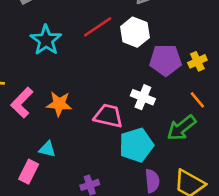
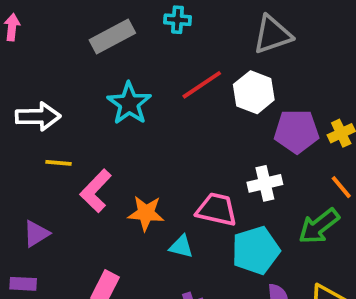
white cross: (143, 97) -> (265, 183), turned -35
orange star: (59, 104) -> (146, 213), moved
cyan triangle: (47, 149) -> (181, 247), moved

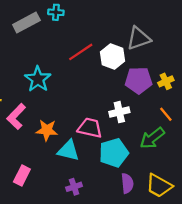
cyan cross: (178, 20) -> (56, 12), moved
gray triangle: (272, 35) -> (139, 38), moved
cyan star: (129, 103) -> (38, 79), moved
cyan triangle: (181, 247) -> (68, 151), size x1.5

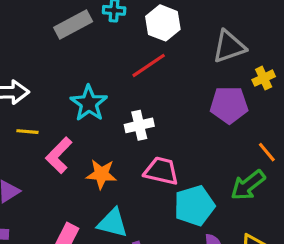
white hexagon: (113, 56) -> (163, 23), moved
yellow cross: (166, 81) -> (264, 78), moved
white cross: (119, 112) -> (139, 125), moved
cyan triangle: (68, 151) -> (112, 223), moved

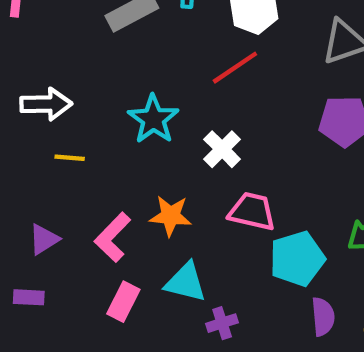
white cross: (139, 125) -> (222, 149), turned -32
pink L-shape: (59, 155) -> (113, 237), moved

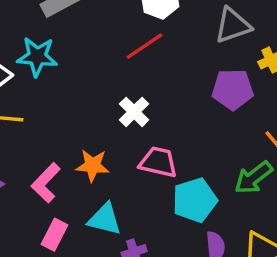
cyan star: (153, 119) -> (37, 57), moved, turned -30

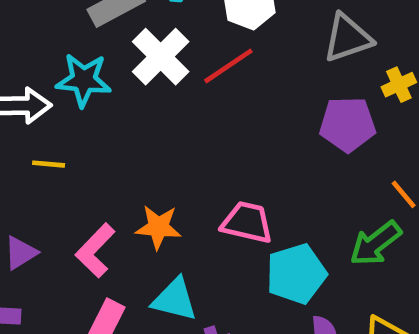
white cross: (134, 112) -> (161, 57), moved, size x1.4

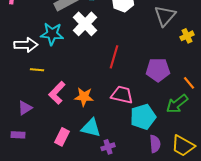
gray triangle: (348, 38) -> (165, 16), turned -30
red line: (228, 66) -> (114, 57), moved, turned -40
purple pentagon: (348, 124) -> (158, 70), moved
pink L-shape: (95, 250) -> (57, 93), moved

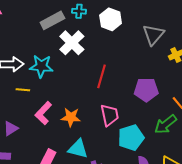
cyan star: (52, 34) -> (41, 66), moved
pink trapezoid: (122, 95) -> (110, 115), turned 65

